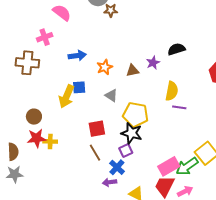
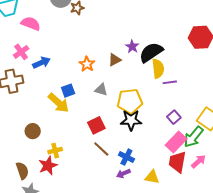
black semicircle: (176, 49) -> (151, 52), moved, size x1.4
blue arrow: (77, 56) -> (41, 63), moved
yellow arrow: (67, 96) -> (58, 103), turned -55
red star: (37, 138) -> (48, 166), moved
purple square: (126, 150) -> (174, 117), moved

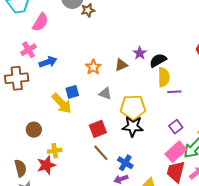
pink semicircle: (31, 24) -> (40, 22), turned 96
black semicircle: (151, 52) -> (158, 60), size x0.7

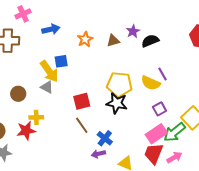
blue arrow: (48, 62) -> (51, 29), moved
yellow semicircle: (164, 77) -> (151, 83), moved, turned 108
purple line: (174, 92) -> (162, 74), turned 56
gray triangle: (105, 94) -> (47, 87), moved

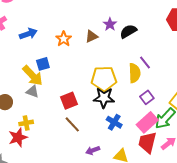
yellow semicircle: (151, 83) -> (135, 73), turned -108
blue cross: (105, 138) -> (114, 122), moved

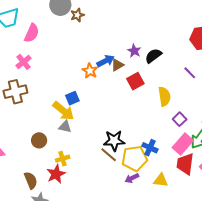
blue arrow: (28, 34) -> (106, 61), moved
purple line: (145, 62) -> (190, 73), moved
yellow pentagon: (104, 79) -> (135, 158), moved
black star: (104, 98) -> (114, 141), moved
red square: (69, 101) -> (135, 81), moved

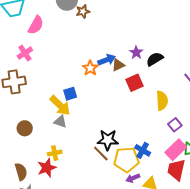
brown circle: (39, 140) -> (25, 128), moved
purple arrow: (132, 178) -> (133, 178), moved

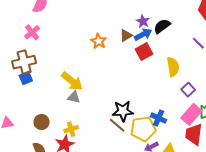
blue arrow: (107, 60) -> (143, 34), moved
blue square: (70, 94) -> (26, 78), moved
brown circle: (25, 128) -> (42, 122), moved

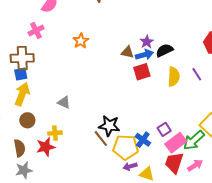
brown triangle: (126, 35) -> (127, 52), turned 32
orange star: (99, 41) -> (81, 41), moved
yellow semicircle: (173, 67) -> (174, 77), moved
yellow arrow: (72, 81) -> (22, 94), moved, turned -120
purple square: (188, 90) -> (164, 129), moved

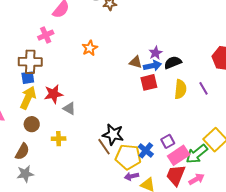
red star: (46, 147) -> (53, 94), moved
brown semicircle: (20, 148) -> (22, 151), turned 36

